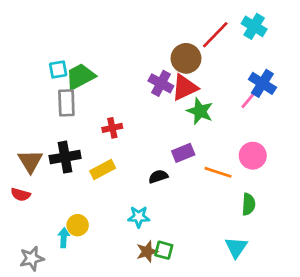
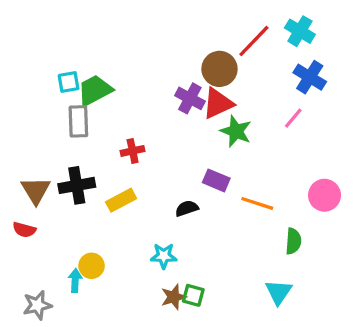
blue cross: (262, 83) -> (310, 77), moved
purple rectangle: (183, 153) -> (216, 180), turned 45
pink circle: (253, 156) -> (324, 195), moved

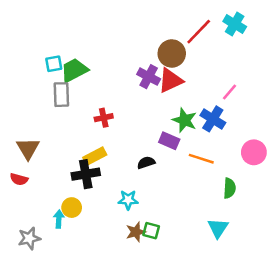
blue cross: (310, 77) -> (213, 119), moved
green star: (236, 131) -> (185, 120), moved
black cross: (77, 185) -> (86, 174), moved

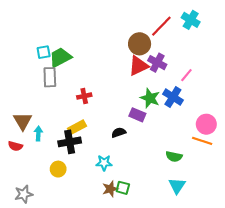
purple cross: (149, 77) -> (157, 63), moved
orange line: (201, 159) -> (202, 141), moved
green semicircle: (230, 188) -> (174, 157), moved, turned 98
cyan arrow: (59, 219) -> (38, 134), moved

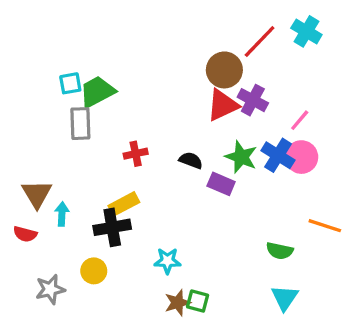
pink circle: (206, 124) -> (301, 157), moved
black semicircle: (119, 133) -> (191, 160), moved, turned 40
gray star: (24, 194) -> (50, 289), moved

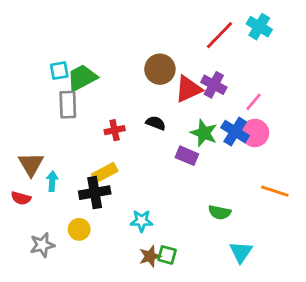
brown circle: (224, 70) -> (160, 69), moved
black semicircle: (191, 160) -> (156, 123), moved
green semicircle: (280, 251) -> (219, 212), moved

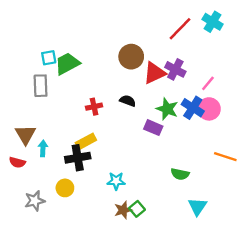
gray rectangle: (68, 105) -> (41, 86), moved
green square: (167, 255) -> (137, 209), turned 35

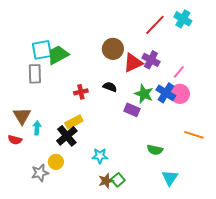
cyan square: (49, 58) -> (42, 50), size x1.5
black cross: (78, 158) -> (67, 136), turned -30
gray star: (35, 201) -> (40, 173), moved

